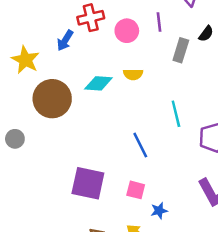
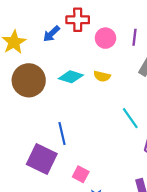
cyan line: (176, 114) -> (130, 118), turned -35
blue line: (140, 145) -> (62, 134), moved

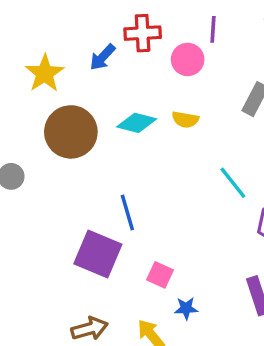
purple line: (134, 37) -> (213, 29), moved

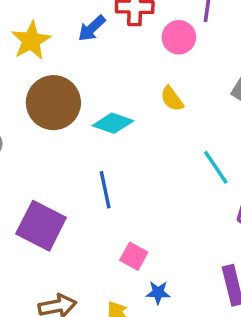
yellow semicircle: (185, 119) -> (172, 99), turned 40
cyan diamond: (137, 123) -> (113, 123), moved
purple square: (98, 254) -> (41, 226), moved

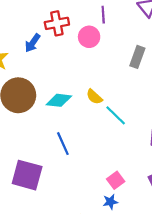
yellow semicircle: (172, 99) -> (94, 97), moved
cyan line: (216, 167) -> (116, 115), moved
pink square: (134, 256) -> (116, 180), moved, turned 36

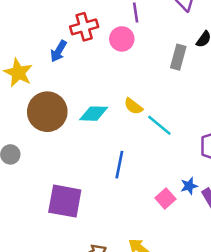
blue line: (63, 144) -> (119, 165), moved, turned 40
blue star: (110, 202) -> (189, 186), moved

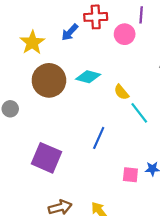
cyan diamond: (94, 114) -> (88, 77), moved
pink square: (165, 198) -> (130, 175), turned 35

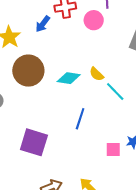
cyan diamond: (88, 77) -> (69, 78), moved

